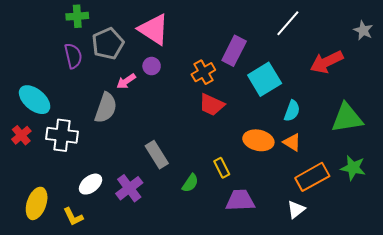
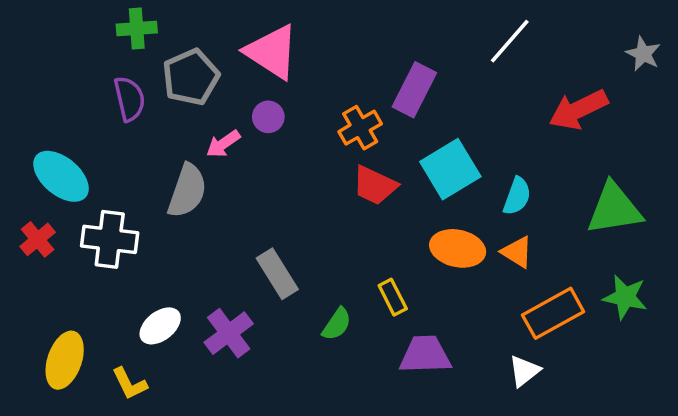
cyan square: (265, 79) -> (450, 169), moved

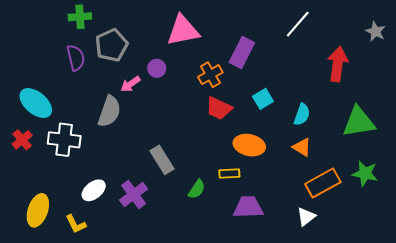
pink triangle: (272, 52) -> (183, 30), moved, turned -44
red arrow: (578, 110) -> (338, 64), turned 124
cyan square: (450, 169) -> (263, 99), size x0.6
orange ellipse: (458, 248) -> (249, 145), moved
yellow rectangle: (393, 297) -> (229, 173), turned -66

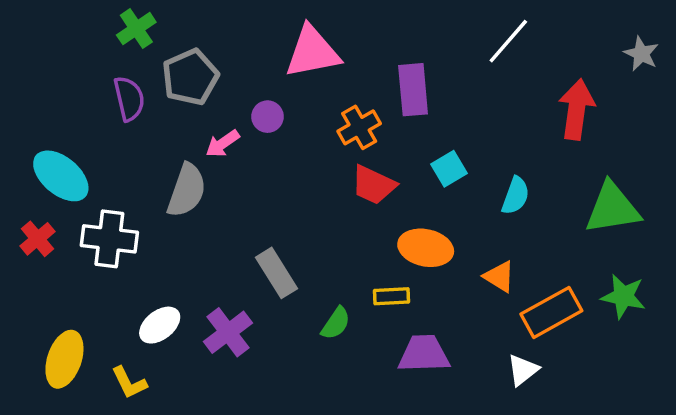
green cross: (80, 17) -> (136, 29), turned -30
purple rectangle: (242, 53) -> (413, 90), turned -32
orange triangle: (302, 147) -> (499, 277), moved

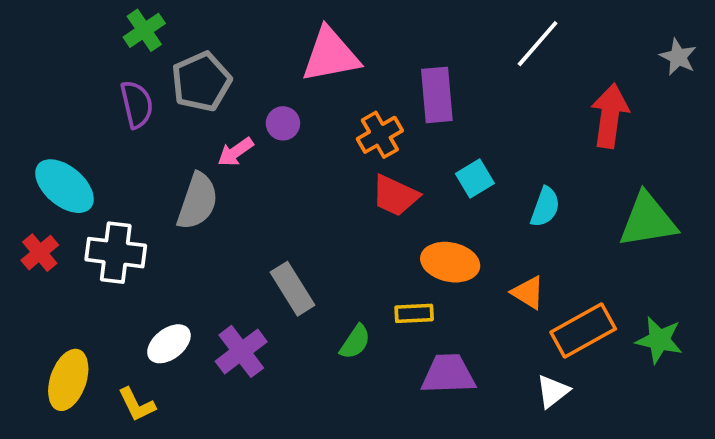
green star: (623, 296) -> (659, 340), moved

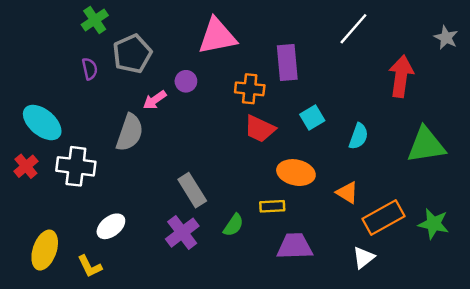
purple semicircle: (137, 104) -> (90, 69), size x0.7
orange cross: (380, 135) -> (250, 89), turned 36
purple cross: (241, 351) -> (182, 233), moved

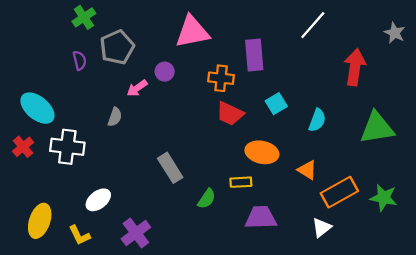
gray semicircle: (130, 133) -> (115, 117), size x0.6
purple cross: (182, 233) -> (136, 233), moved

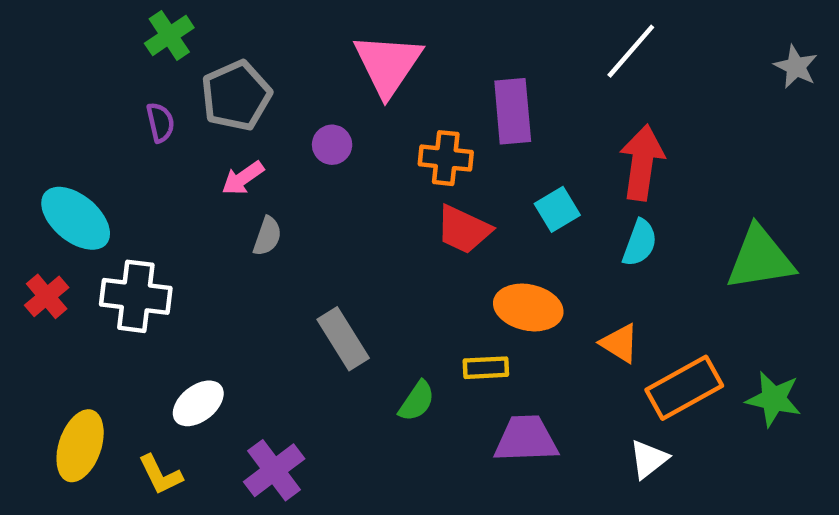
pink triangle: (192, 32) -> (388, 64), turned -45
red arrow: (355, 67) -> (642, 163), moved
pink arrow: (137, 88) -> (243, 178), moved
gray semicircle: (115, 117) -> (267, 236), moved

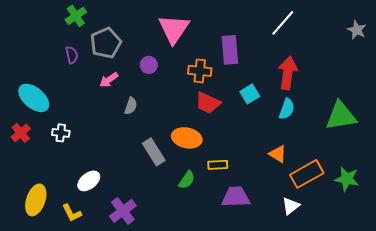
gray semicircle: (267, 236) -> (131, 106), moved
white cross: (136, 296) -> (61, 133), size x0.6
orange ellipse: (528, 307) -> (187, 138), moved

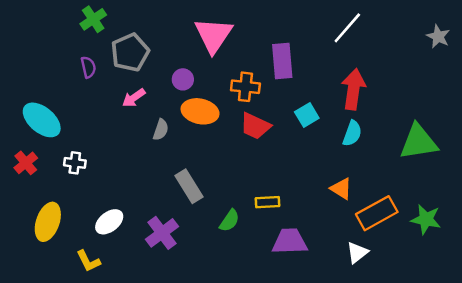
orange ellipse: (187, 138) -> (200, 111), moved
yellow ellipse: (36, 200) -> (48, 222), moved
purple cross: (123, 211) -> (162, 233), moved

